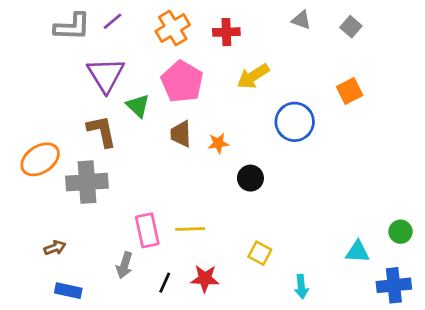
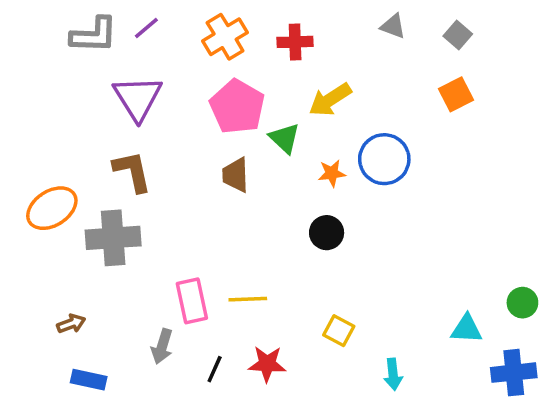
orange square: (350, 91) -> (456, 94), moved
green triangle: (138, 106) -> (285, 138), moved
orange star: (218, 143) -> (332, 173), moved

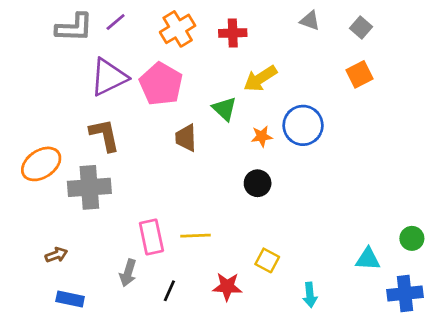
purple triangle: (138, 98) -> (109, 77), turned 36
pink pentagon: (237, 107) -> (161, 84), moved
red star: (267, 364) -> (227, 287), moved

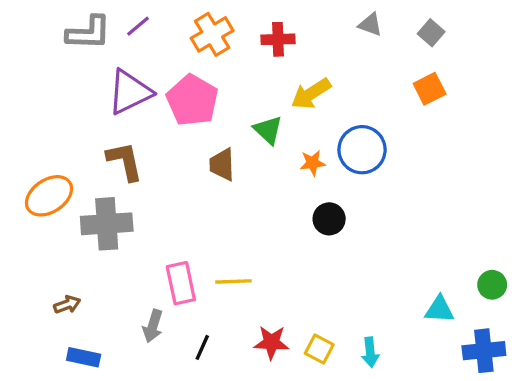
black circle: (258, 183) -> (329, 219), moved
yellow square: (267, 260) -> (319, 349), moved

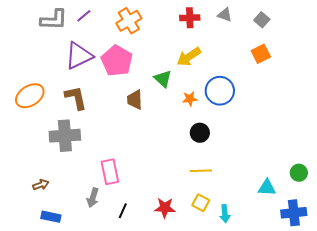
red cross: (278, 39) -> (190, 18), moved
orange ellipse: (49, 196) -> (30, 96), moved
yellow line: (234, 281) -> (201, 171), moved
yellow square: (319, 349) -> (201, 203), moved

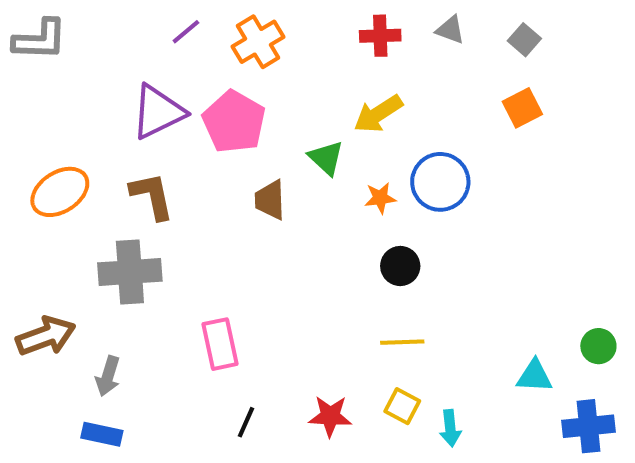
purple line: (84, 16) -> (186, 32), moved
gray L-shape: (54, 20) -> (40, 40), moved
brown arrow: (41, 185) -> (46, 336), moved, size x1.8
gray arrow: (93, 198) -> (108, 376), moved

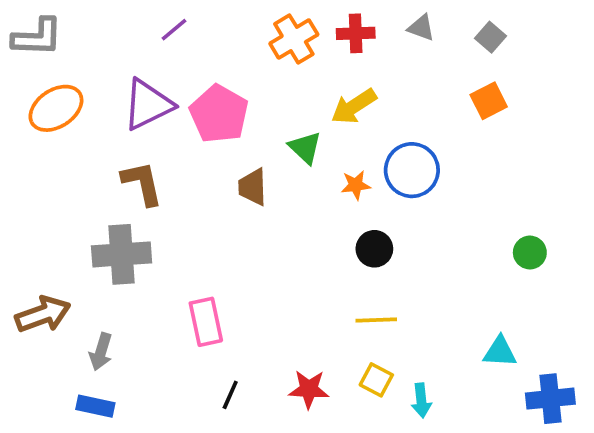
orange cross: (258, 42) -> (294, 39), moved
orange ellipse: (60, 192) -> (56, 108), moved
green circle: (598, 346) -> (530, 253), moved

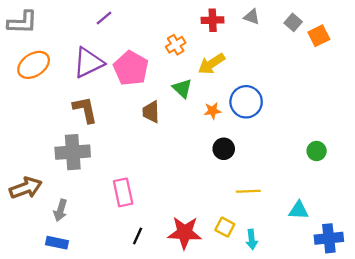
orange cross: (294, 39) -> (176, 45), moved, size x0.7
orange square: (489, 101) -> (319, 36), moved
yellow line: (376, 320) -> (248, 191), moved
red star: (309, 389) -> (185, 233), size x1.4

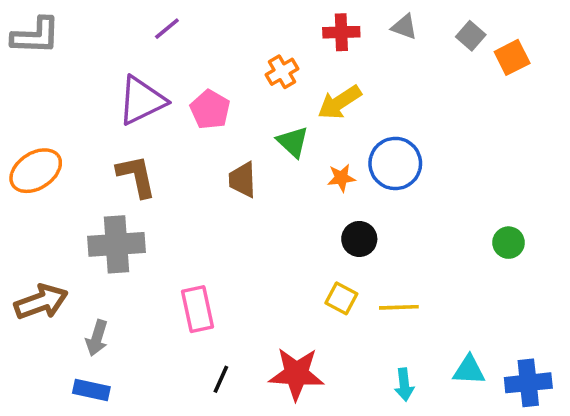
orange ellipse: (34, 65) -> (36, 171), moved
pink pentagon: (131, 68) -> (210, 110), size x0.7
cyan triangle: (299, 210) -> (469, 370), moved
yellow square: (225, 227) -> (341, 298), moved

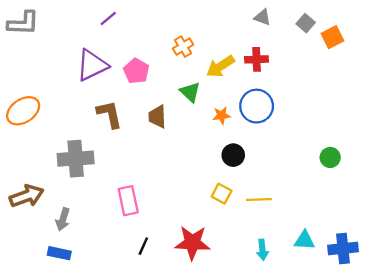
red cross: (341, 32) -> (257, 59), moved
brown L-shape: (136, 176) -> (109, 114), moved

